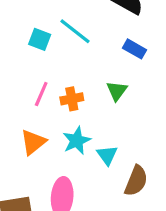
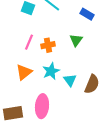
brown semicircle: (136, 181) -> (92, 84), moved

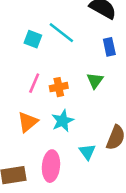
blue rectangle: (87, 14) -> (109, 47), turned 48
cyan triangle: (70, 80) -> (87, 152), moved

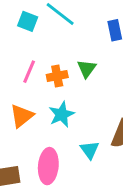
green triangle: (95, 81) -> (87, 69), moved

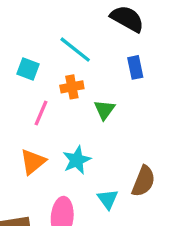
cyan square: (28, 21) -> (28, 69), moved
orange cross: (57, 76) -> (72, 87), moved

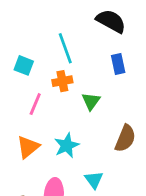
cyan line: (75, 50) -> (65, 48), turned 32
brown semicircle: (143, 181) -> (125, 138), moved

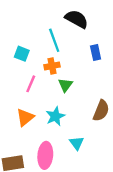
black semicircle: (111, 21) -> (77, 19), moved
green triangle: (91, 101) -> (65, 85), moved

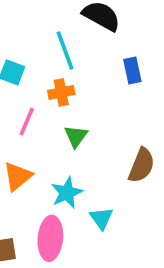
green triangle: (65, 85) -> (76, 136), moved
cyan star: (55, 116) -> (67, 193), moved

